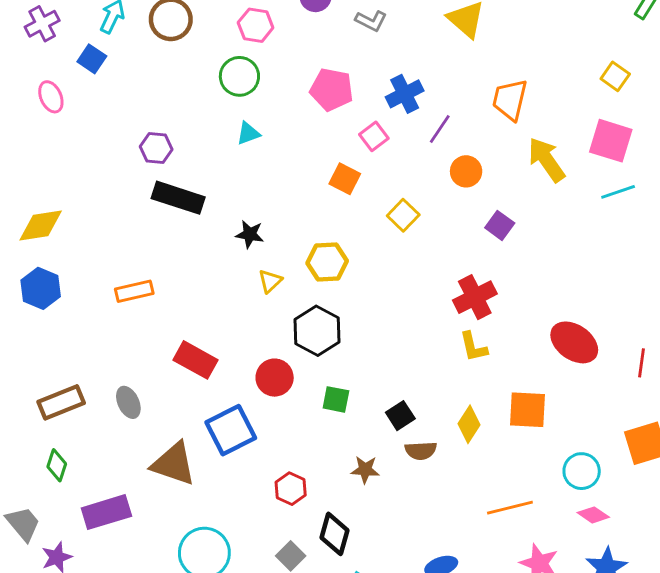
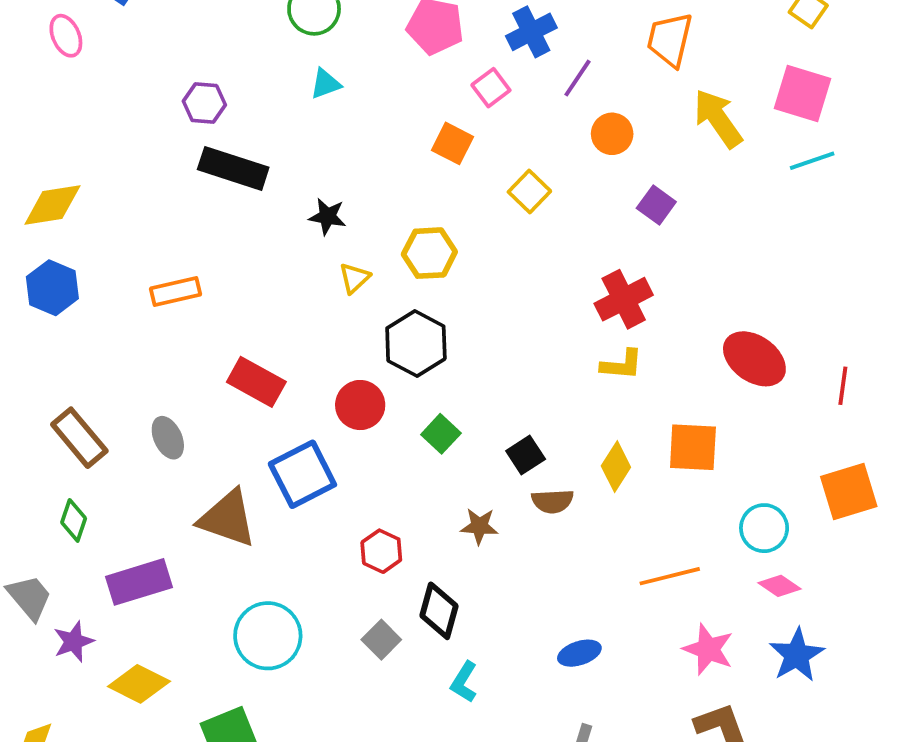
yellow L-shape: (473, 347) -> (622, 365), turned -72
green square: (336, 399) -> (441, 434), turned 32
brown rectangle: (61, 402) -> (79, 438), turned 72

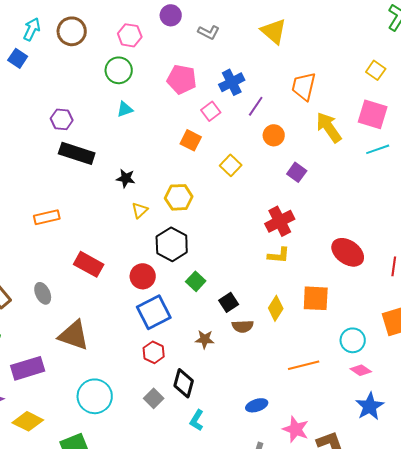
green square: (441, 434) -> (196, 281), moved
blue square: (302, 474) -> (154, 312), moved
pink star: (708, 649) -> (296, 429), moved

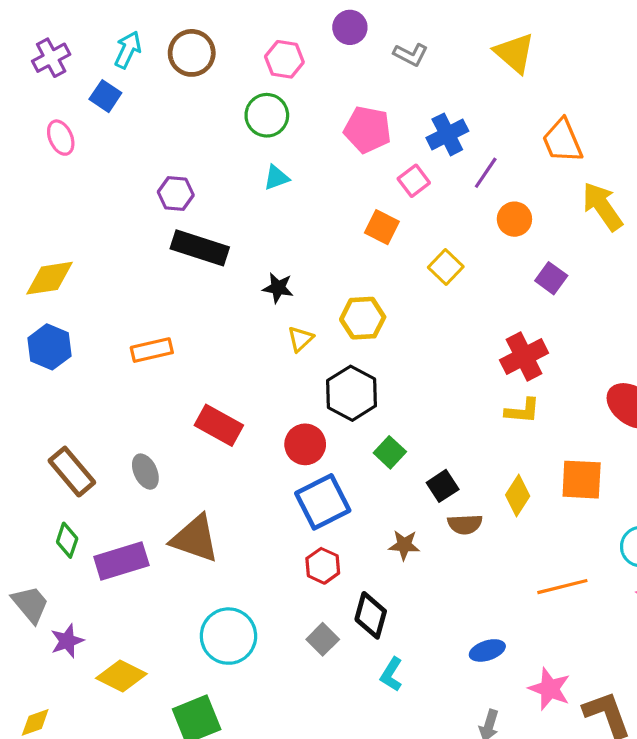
orange trapezoid: (304, 86) -> (562, 141), turned -36
purple rectangle: (28, 368) -> (121, 561), moved

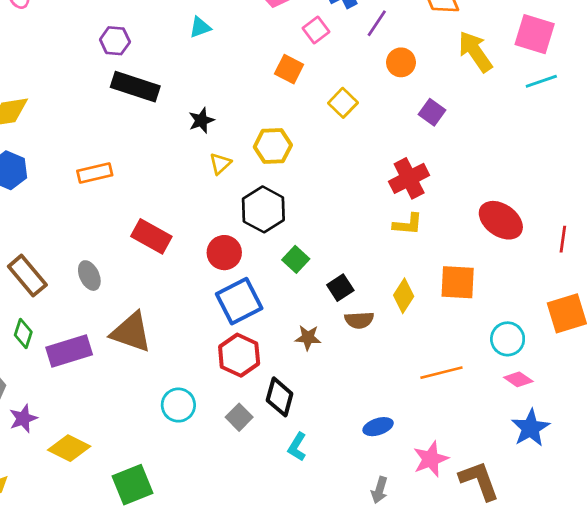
black star: (278, 288) -> (201, 120), turned -30
red hexagon: (323, 566) -> (239, 355), size x1.4
cyan circle: (228, 636) -> (178, 405), moved, size x0.7
pink star: (550, 689) -> (431, 459), turned 30

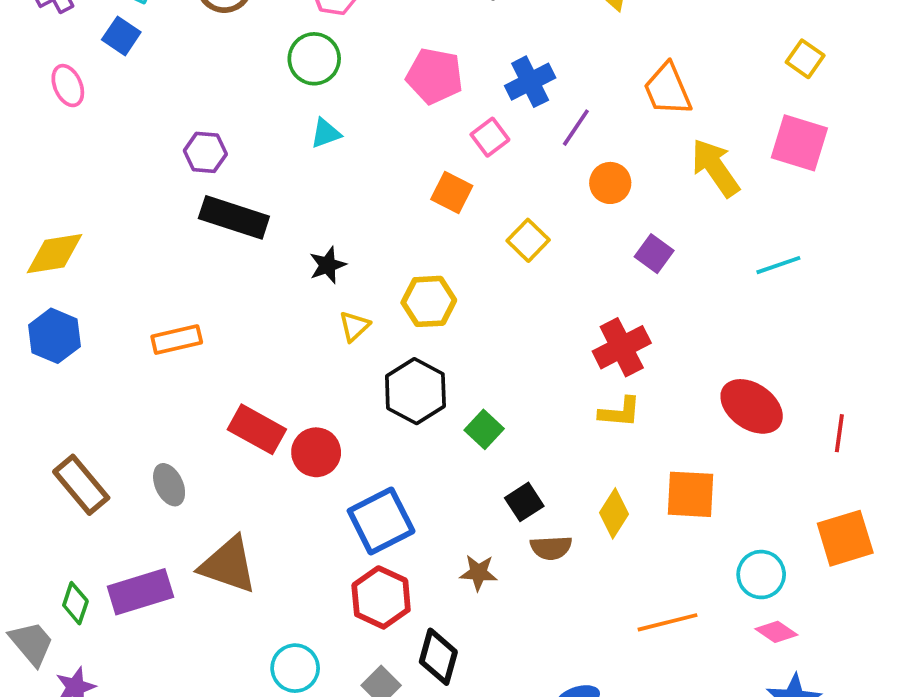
cyan line: (541, 81) -> (778, 265), moved
red circle: (224, 253) -> (316, 452), moved
green square: (296, 259) -> (484, 429), moved
green diamond: (23, 334) -> (75, 603), moved

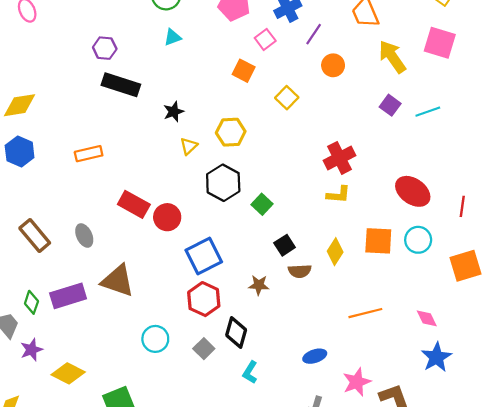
purple square: (654, 254) -> (390, 105), moved
cyan circle: (761, 575) -> (418, 240), moved
pink diamond: (776, 632) -> (427, 318), turned 30

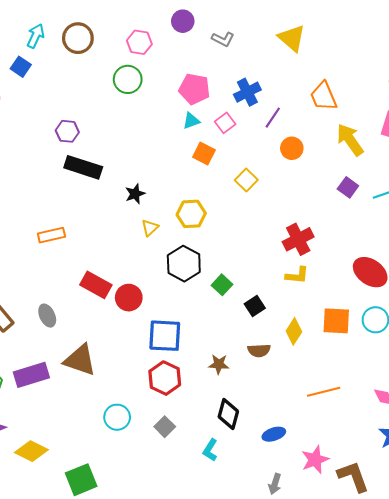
cyan triangle: (173, 37) -> (191, 121), moved
black square: (285, 245) -> (255, 306), moved
blue square: (204, 256) -> (165, 336), turned 30
black diamond: (236, 332) -> (228, 414), moved

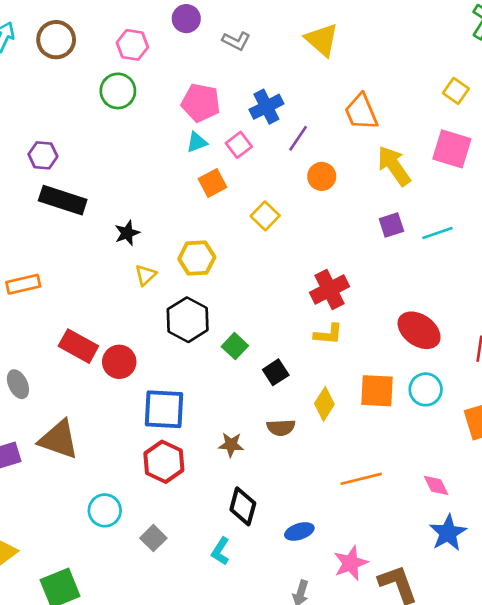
orange square: (204, 154) -> (213, 183), turned 35
purple square: (348, 187) -> (391, 225), turned 36
gray square: (165, 427) -> (153, 538), moved

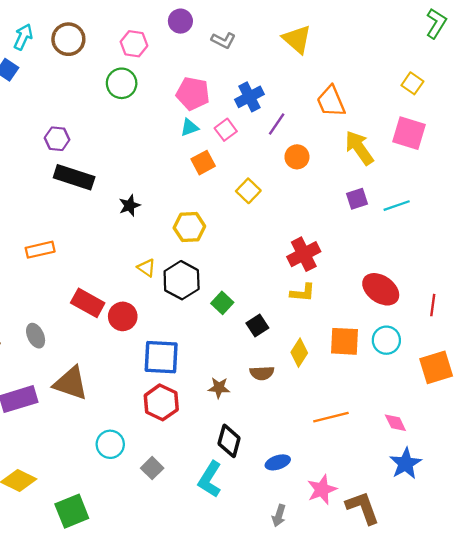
yellow triangle: (146, 275) -> (146, 268), moved, turned -42
cyan L-shape: (220, 551) -> (210, 479), size x1.5

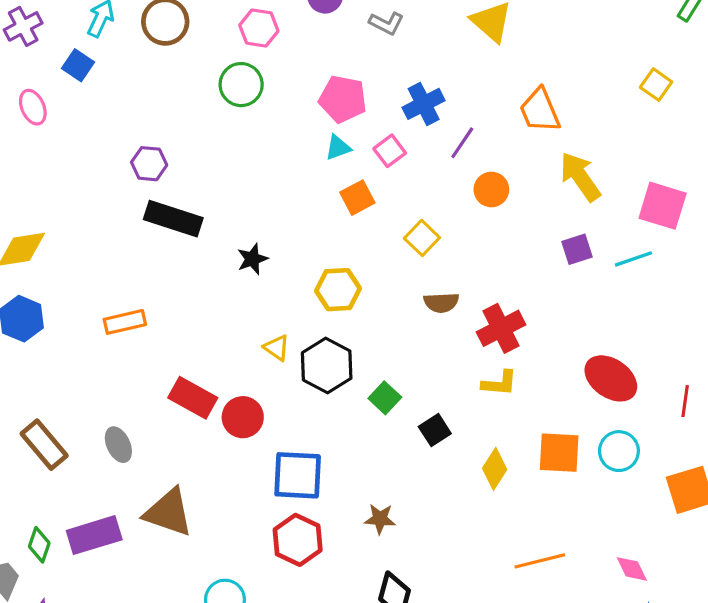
pink square: (409, 133) -> (663, 206), moved
brown semicircle: (262, 373) -> (441, 303), moved

